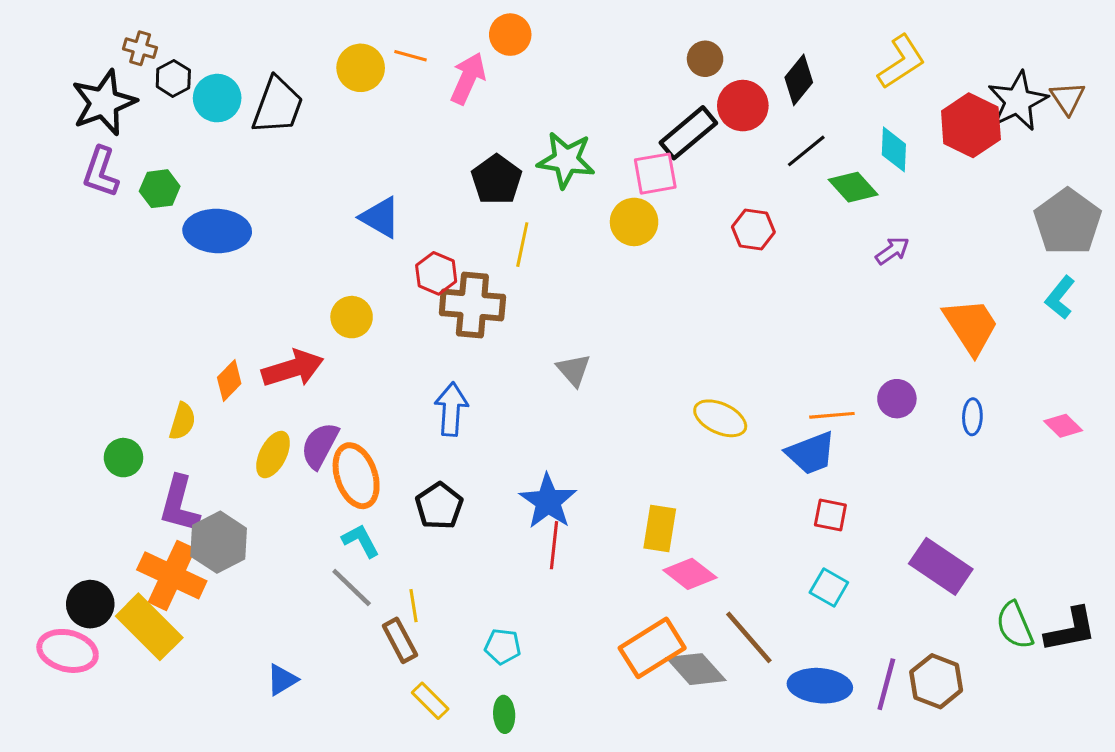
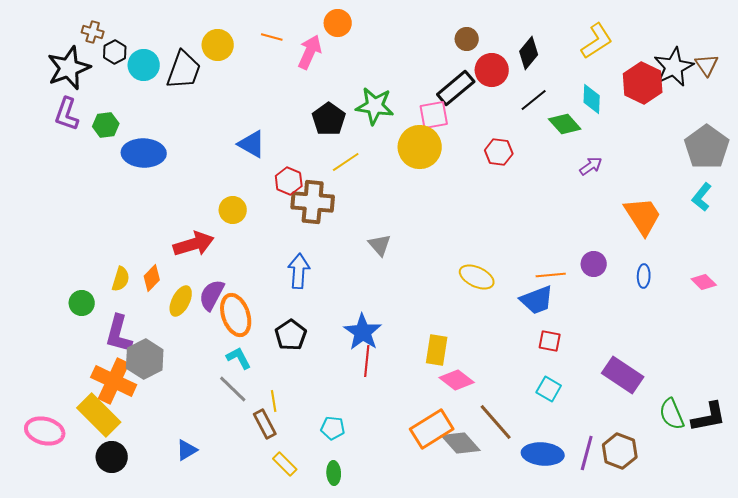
yellow circle: (361, 68) -> (218, 45), moved
yellow circle: (634, 222) -> (420, 147), size x1.4
yellow line: (522, 245) -> (346, 162), turned 44
orange diamond: (229, 381) -> (152, 278), moved
black circle: (90, 604) -> (112, 457), moved

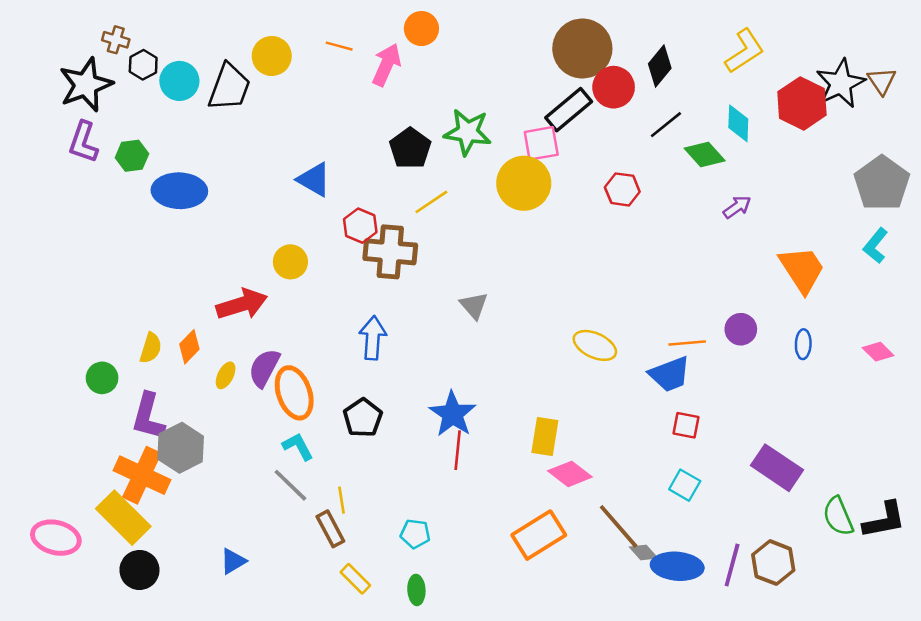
brown circle: (467, 39) -> (582, 49), size x2.0
yellow ellipse: (181, 301) -> (226, 375), size x0.7
gray diamond: (461, 443) -> (643, 553), moved, size x0.6

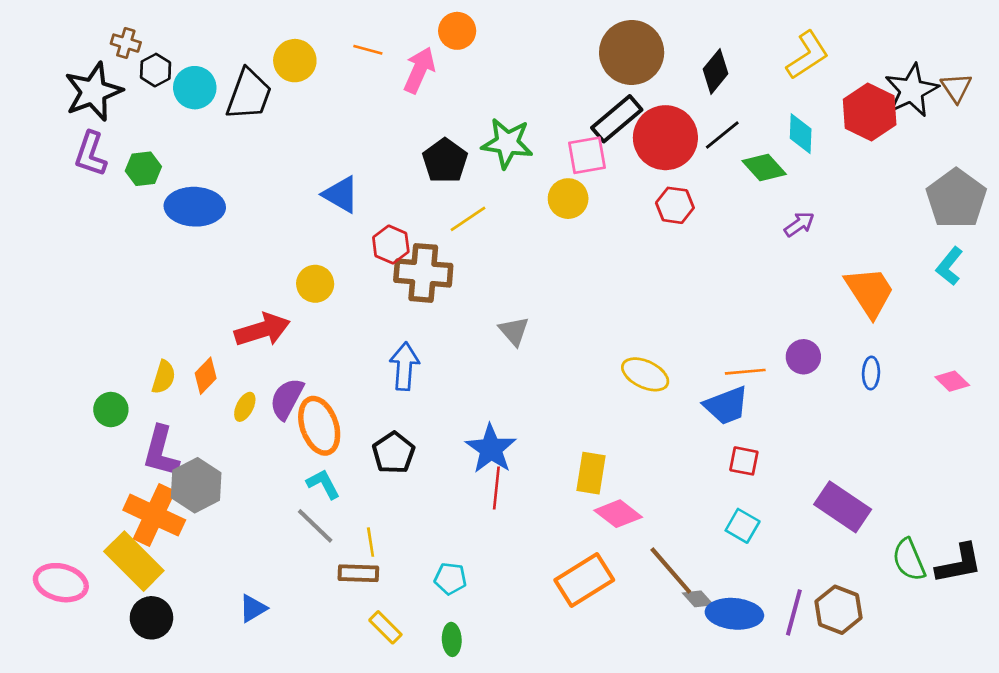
red circle: (614, 87) -> (665, 138), moved, size x1.4
yellow circle: (524, 183) -> (568, 199), size x0.7
brown rectangle: (330, 529) -> (358, 573), turned -60

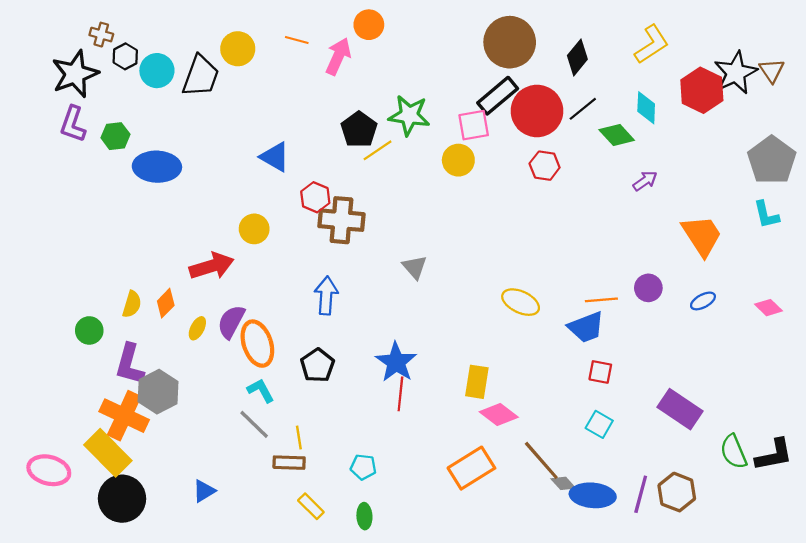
yellow line: (468, 219) -> (378, 150), moved
cyan L-shape: (949, 266) -> (766, 215), turned -52
blue ellipse: (871, 373) -> (703, 301), turned 60
black circle: (151, 618) -> (122, 499), size x1.4

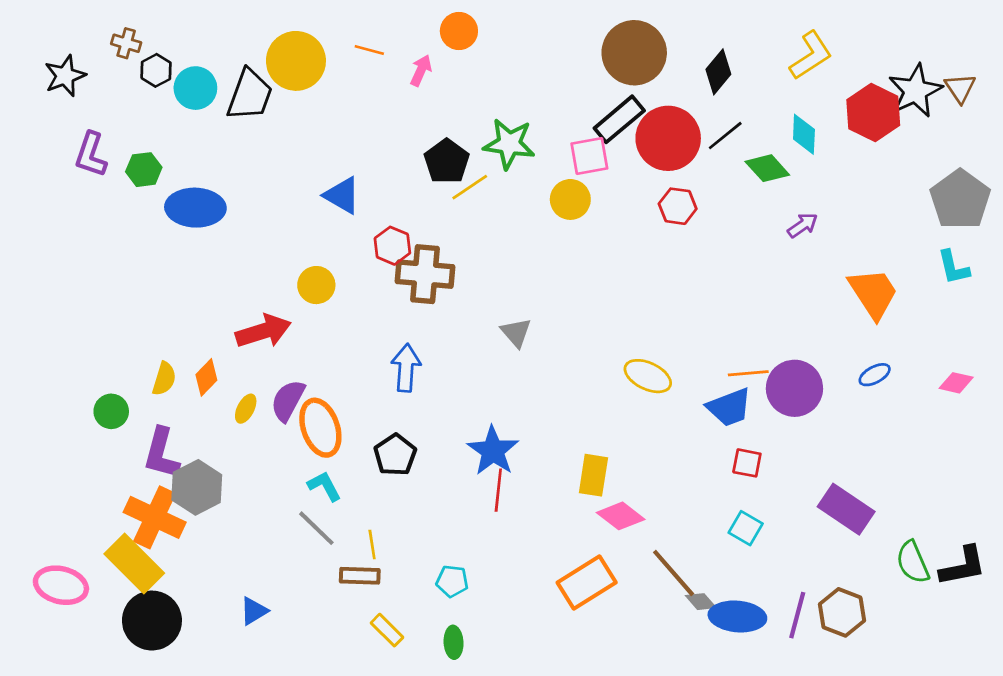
yellow circle: (238, 49) -> (296, 61), size x1.4
pink arrow: (338, 56) -> (421, 70), size x0.7
black star: (75, 74) -> (65, 76), moved, size x0.7
purple circle: (648, 288) -> (794, 388), moved, size x1.6
pink diamond: (768, 308) -> (956, 383), turned -32

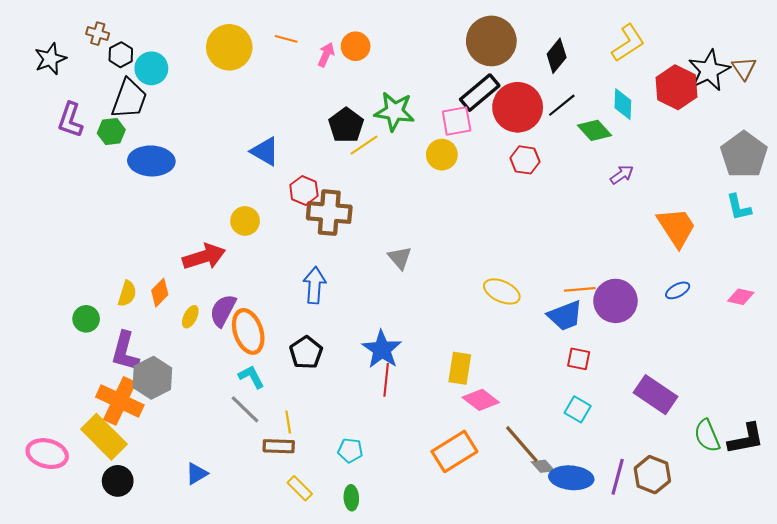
orange circle: (459, 31) -> (356, 46), moved
black trapezoid: (250, 95) -> (129, 99), moved
black circle: (152, 621) -> (118, 481), size x0.7

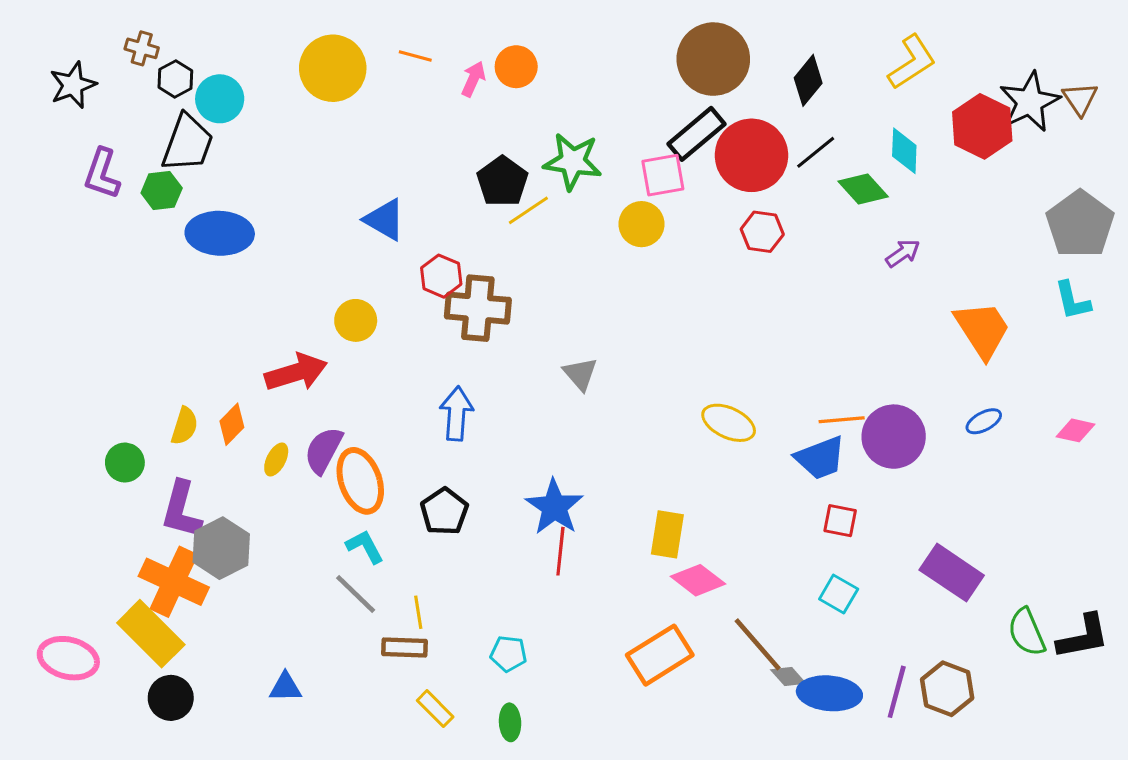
blue triangle: (197, 474) -> (285, 687), turned 30

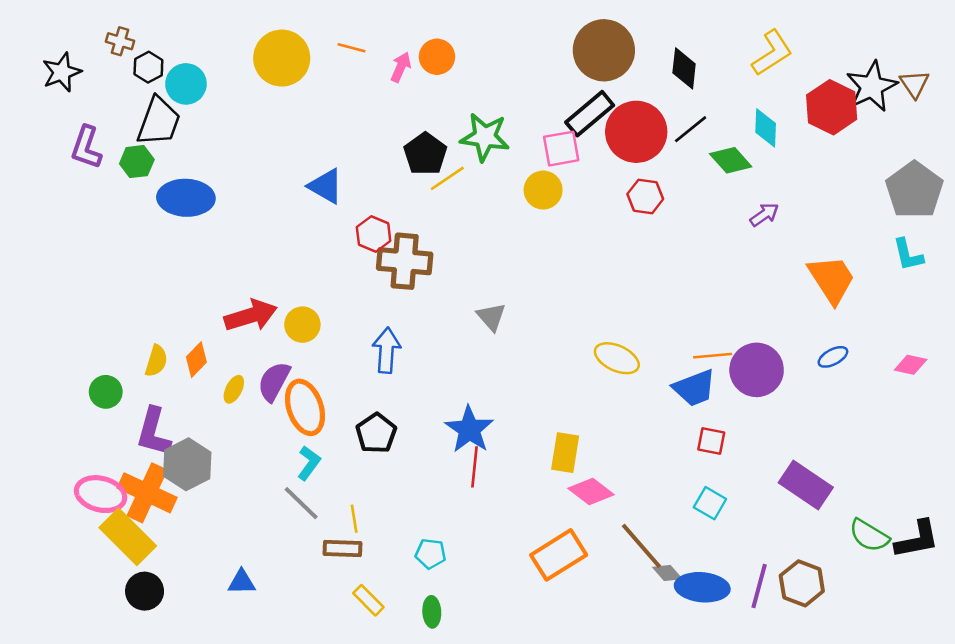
black diamond: (808, 80) -> (684, 68), turned -33
yellow circle: (356, 320) -> (302, 325), moved
cyan L-shape: (365, 547) -> (309, 463), turned 64
green semicircle: (1027, 632) -> (869, 535), turned -36
pink ellipse: (68, 658) -> (101, 494), moved

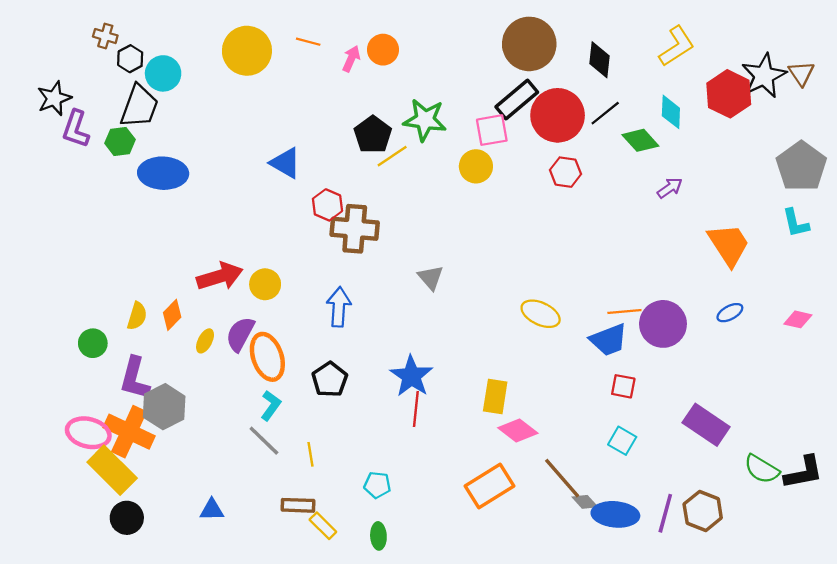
black star: (62, 72) -> (54, 98), moved
brown rectangle: (343, 548) -> (298, 505), moved

